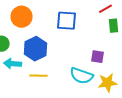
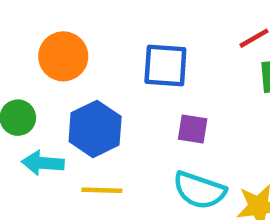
purple square: (98, 57) -> (193, 129), moved

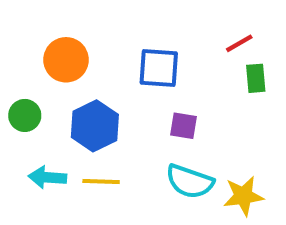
cyan arrow: (43, 163) -> (47, 177), moved

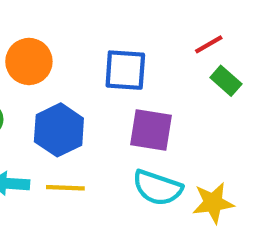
green rectangle: (256, 78) -> (226, 81), turned -44
purple square: (184, 126) -> (151, 130), size x1.5

